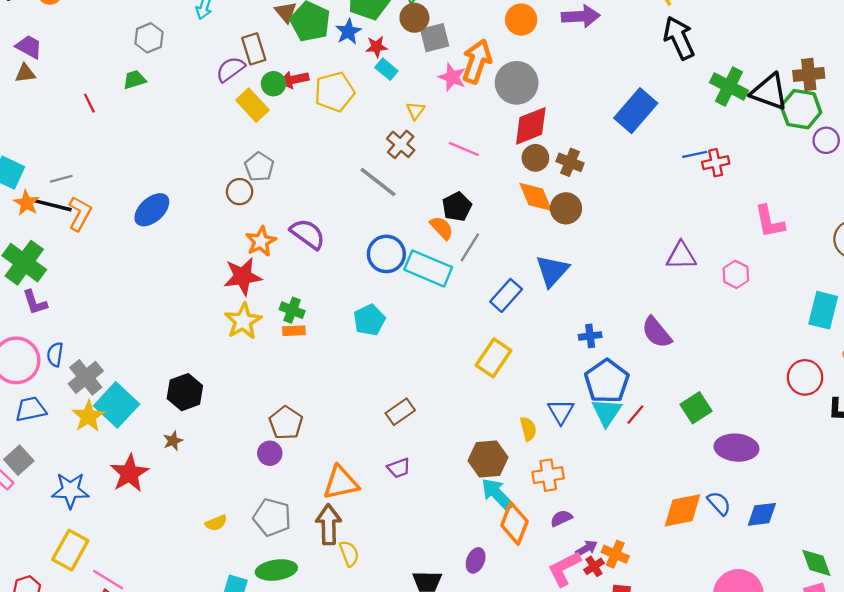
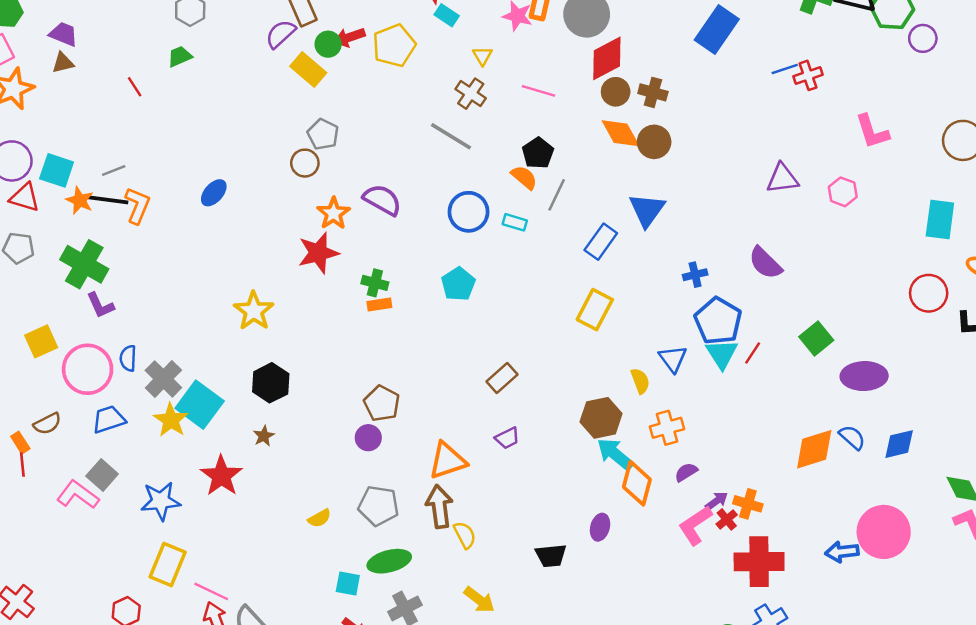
blue ellipse: (152, 210) -> (214, 193), size x0.7
cyan rectangle: (428, 268) -> (515, 222), size x0.5
yellow star: (243, 321) -> (254, 311), moved

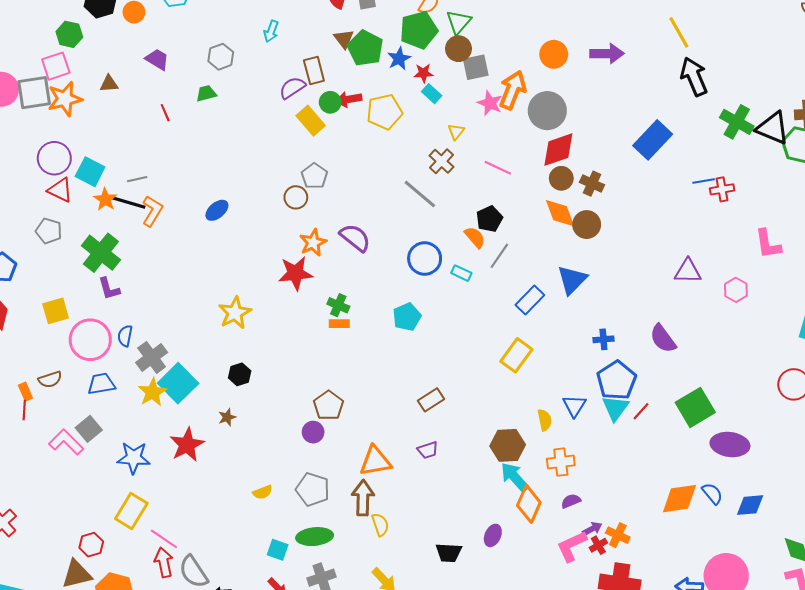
purple trapezoid: (63, 34) -> (157, 59), moved
green square: (816, 338) -> (695, 407), size x1.4
black hexagon: (271, 383) -> (240, 374), size x0.7

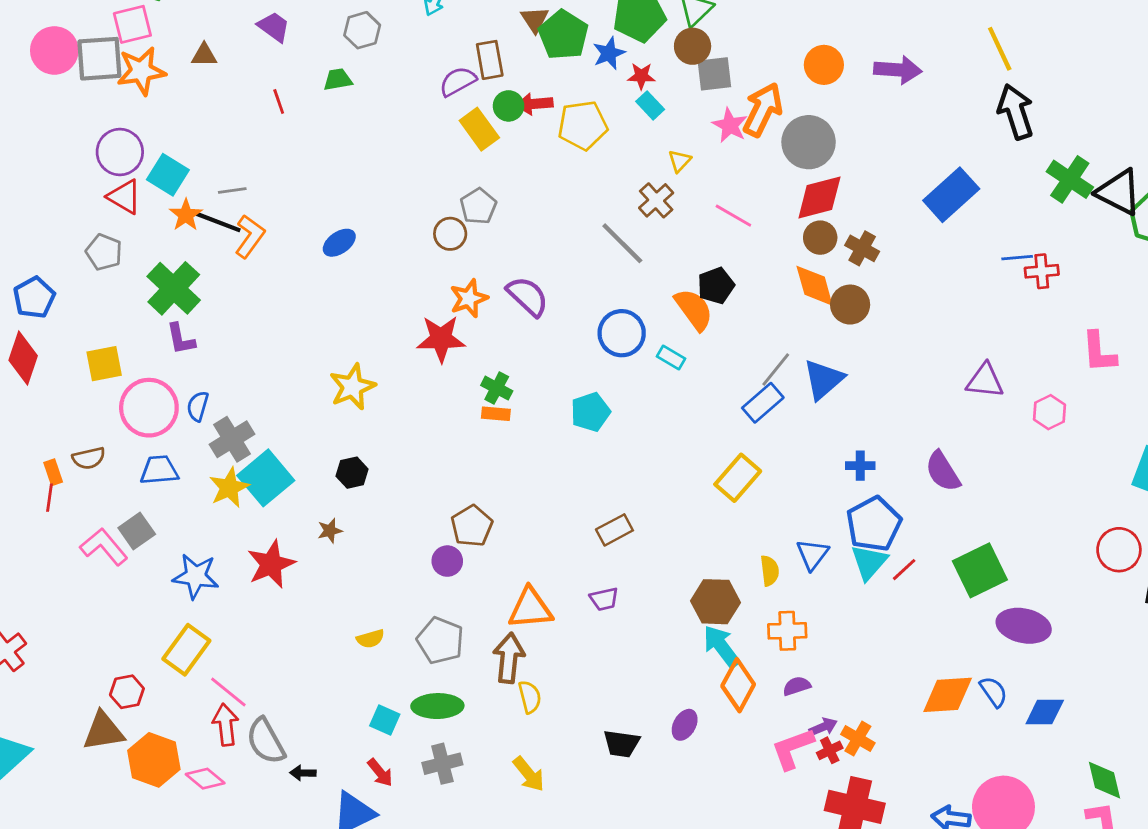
orange semicircle: (475, 237) -> (694, 309), size x1.4
gray line: (499, 256) -> (776, 370), moved

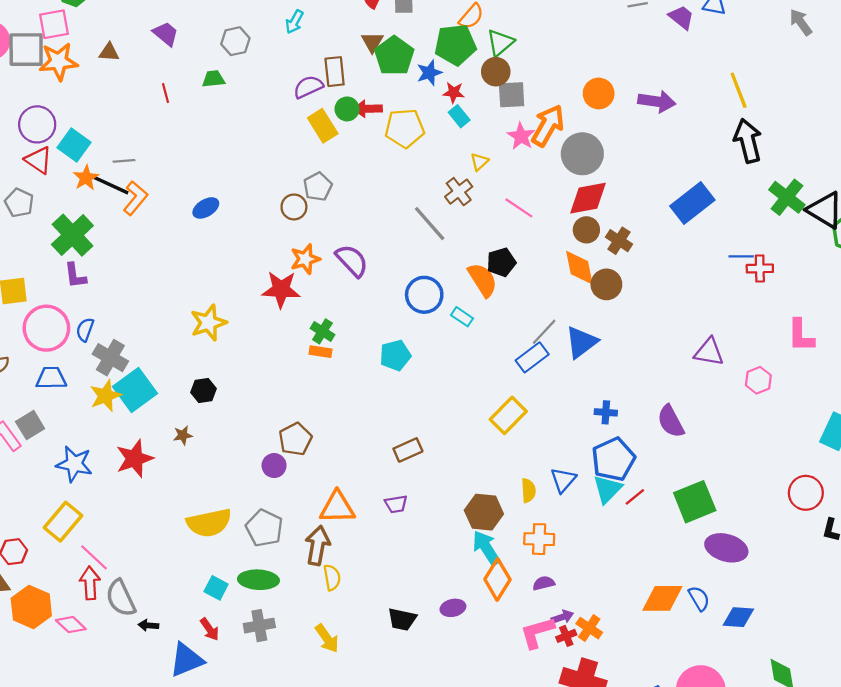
gray cross: (232, 439) -> (110, 358), turned -32
yellow semicircle: (370, 639) -> (209, 523), size x2.0
purple ellipse: (685, 725) -> (453, 608), turned 45

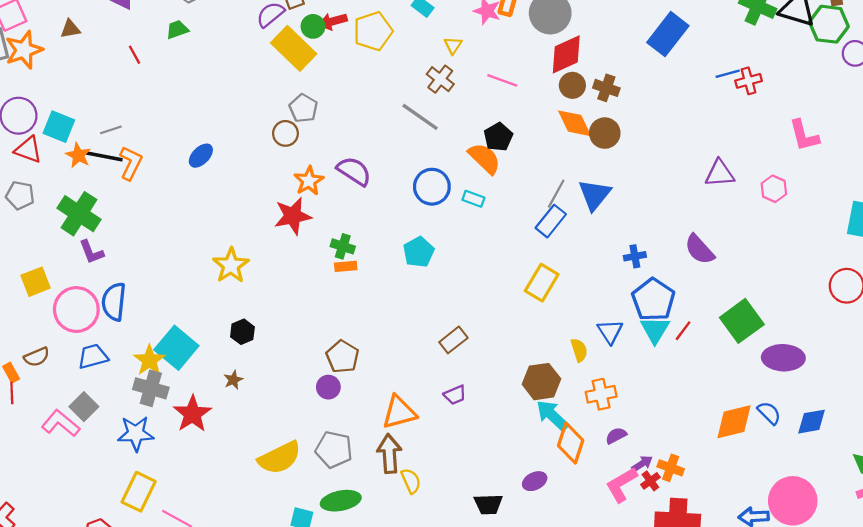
yellow rectangle: (323, 126) -> (294, 48), size x1.4
blue semicircle: (85, 330) -> (114, 302), size x1.6
gray cross: (110, 358) -> (151, 388), moved

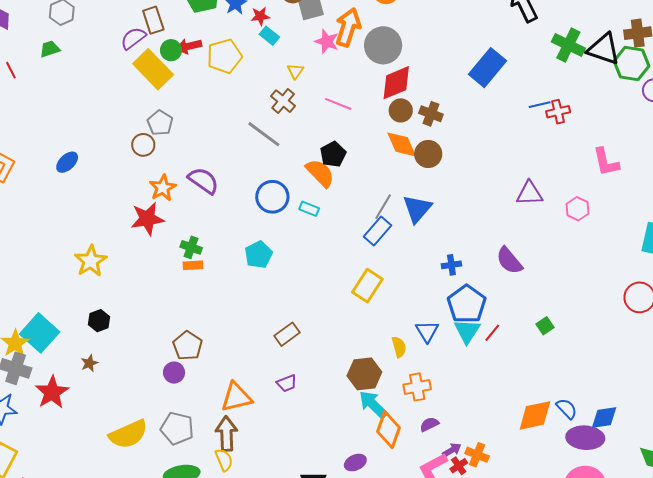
green square: (742, 321) -> (545, 326), size x0.5
purple ellipse: (783, 358) -> (585, 438), moved
yellow semicircle: (411, 481) -> (224, 460), moved

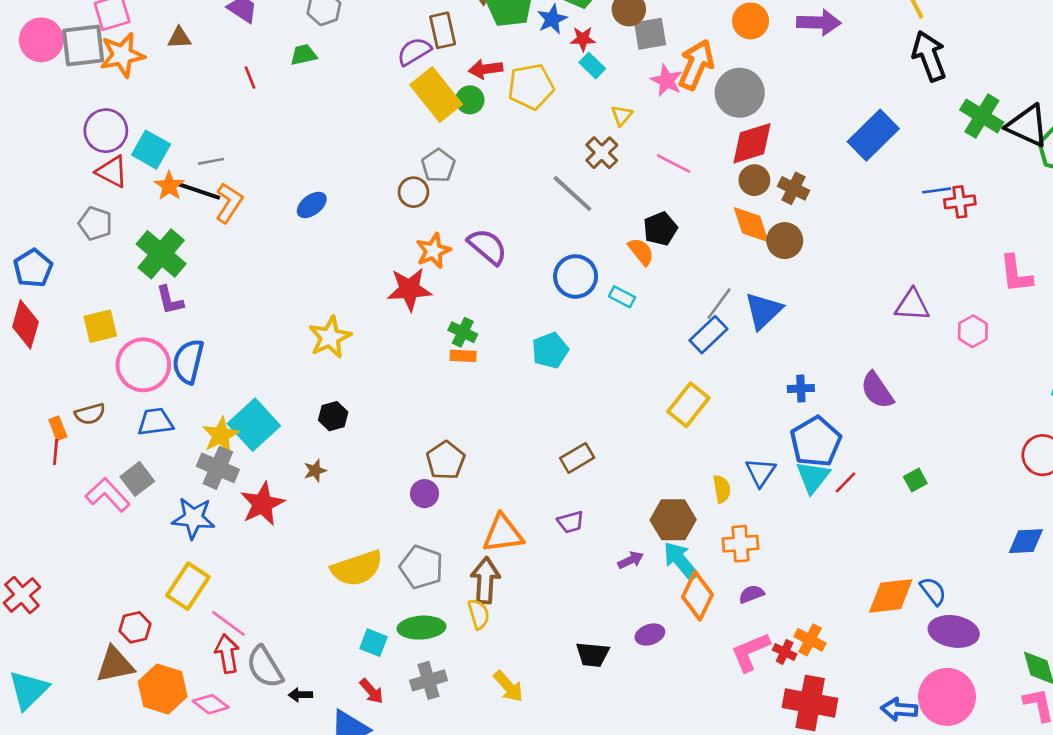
green circle: (171, 50) -> (470, 100), moved
orange semicircle: (320, 173) -> (641, 252), size x0.7
blue diamond: (604, 418) -> (1026, 541), moved
purple arrow: (452, 450) -> (631, 560), moved
red cross: (459, 466) -> (785, 652), turned -36

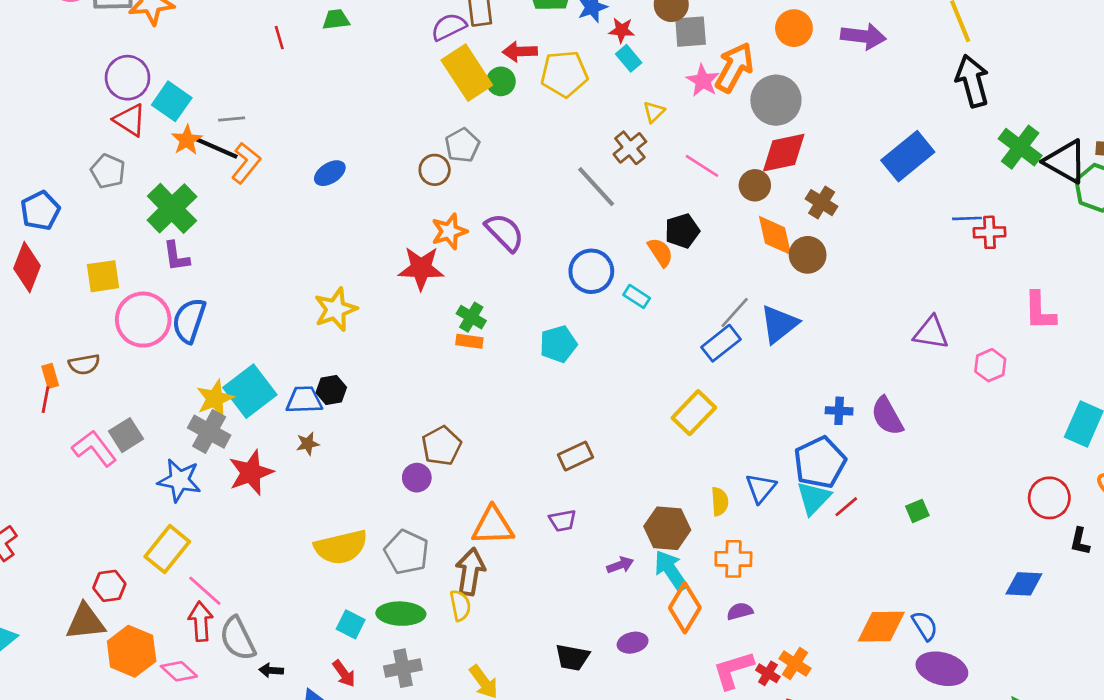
brown circle: (754, 180) -> (755, 185), moved
blue cross: (801, 388) -> (839, 411), moved
blue trapezoid: (155, 422) -> (304, 400), moved

